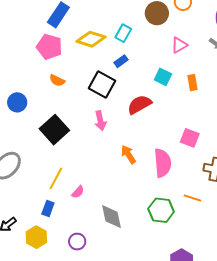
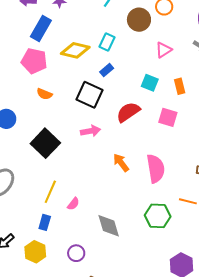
pink arrow: (100, 121) -> (90, 131), turned -84
pink square: (190, 138) -> (168, 117), moved

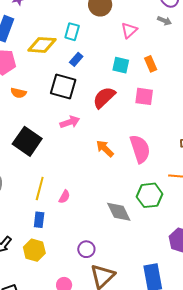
gray diamond: (109, 226) -> (119, 212), moved
purple circle: (76, 253) -> (86, 249), moved

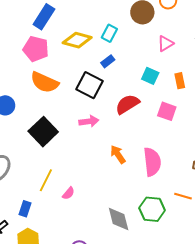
orange semicircle: (18, 93) -> (45, 82), size x1.8
blue rectangle: (39, 220) -> (25, 209), moved

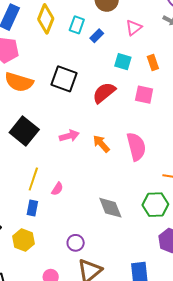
yellow diamond: (77, 40) -> (46, 19), moved, turned -76
blue rectangle: (108, 61) -> (97, 36), moved
pink arrow: (89, 121) -> (69, 136), moved
blue rectangle: (25, 209) -> (32, 208), moved
green hexagon: (152, 209) -> (155, 205), moved

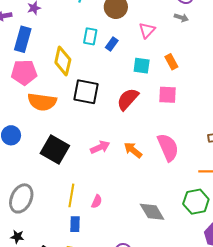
yellow diamond: (46, 19) -> (63, 61), moved

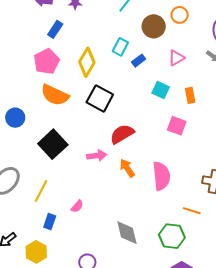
blue rectangle: (23, 39) -> (55, 29), size x0.7
pink pentagon: (24, 72) -> (47, 61), turned 30
red semicircle: (128, 99) -> (122, 134), moved
yellow line: (71, 195) -> (41, 191), moved

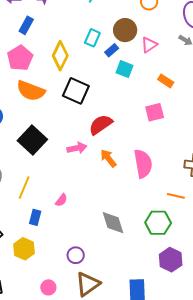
brown circle: (154, 26) -> (125, 30), moved
cyan square: (161, 90) -> (124, 69), moved
orange rectangle: (190, 95) -> (166, 81), turned -42
pink square: (177, 126) -> (155, 112), turned -30

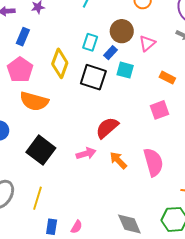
black square: (76, 91) -> (93, 77), moved
pink semicircle: (61, 200) -> (77, 227), moved

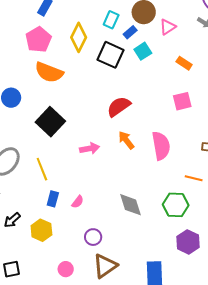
cyan square: (125, 70) -> (143, 51), turned 36
pink square: (160, 110) -> (182, 101), moved
pink arrow: (86, 153) -> (90, 149), moved
yellow line: (38, 198) -> (42, 169), turned -45

